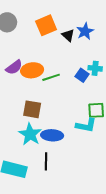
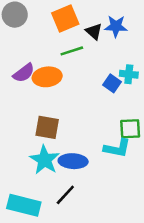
blue star: (85, 31) -> (116, 26), turned 30
green line: (51, 77) -> (72, 51), moved
black line: (46, 161) -> (65, 195), turned 42

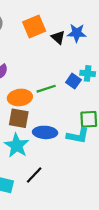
green line: (72, 51) -> (46, 89), moved
orange ellipse: (47, 77) -> (20, 97), moved
blue ellipse: (73, 161) -> (45, 132), moved

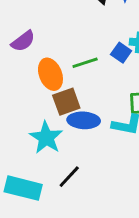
orange ellipse: (20, 97) -> (50, 74), turned 75
brown square: (19, 118) -> (66, 102), moved, turned -30

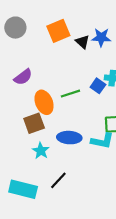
brown square: (66, 102) -> (34, 123), moved
cyan star: (46, 138) -> (41, 151), size x0.7

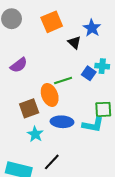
blue star: (101, 37) -> (92, 28), turned 30
black triangle: (83, 42) -> (74, 42), moved
orange ellipse: (44, 102) -> (50, 95), moved

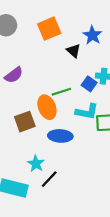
cyan L-shape: (93, 125) -> (87, 112), moved
cyan star: (35, 134) -> (36, 164), moved

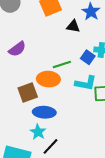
black triangle: (74, 51) -> (73, 26), turned -32
orange ellipse: (47, 107) -> (48, 79), turned -65
blue ellipse: (60, 136) -> (44, 112), moved

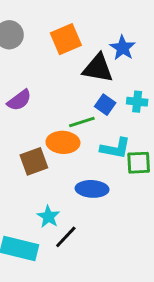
black triangle: (73, 26) -> (98, 68), size x1.6
blue square: (88, 57) -> (105, 105), moved
blue ellipse: (44, 112) -> (92, 189), moved

